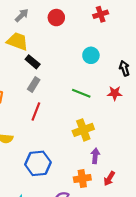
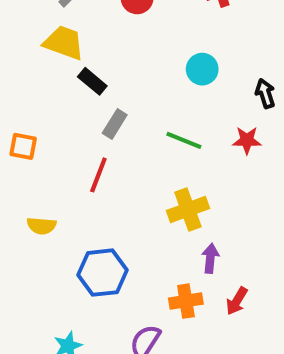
gray rectangle: (34, 85) -> (115, 124), moved

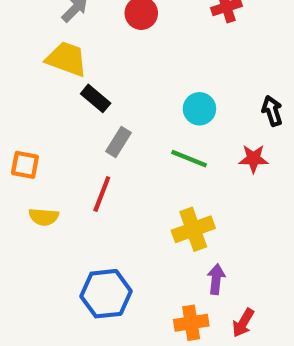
cyan circle: (202, 69) -> (199, 109), moved
yellow semicircle: (41, 226) -> (44, 217), moved

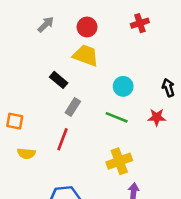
yellow trapezoid: (66, 59) -> (86, 55), moved

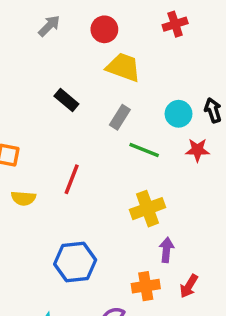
yellow trapezoid: (86, 55) -> (123, 67), moved
cyan circle: (123, 86) -> (179, 114), moved
gray rectangle: (73, 107) -> (120, 117), moved

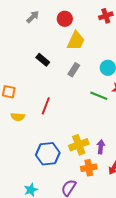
yellow trapezoid: (123, 67) -> (76, 41), turned 95
green line: (144, 150) -> (99, 96), moved
yellow cross: (147, 209) -> (79, 145), moved

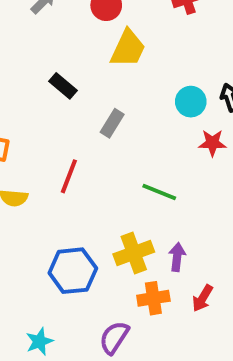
gray rectangle: (74, 70) -> (112, 123), moved
green line: (99, 96) -> (159, 192), moved

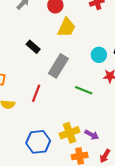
gray rectangle: (112, 123) -> (58, 66), size x1.6
green line: (159, 192) -> (84, 90), moved
purple arrow: (177, 257) -> (92, 135), turned 112

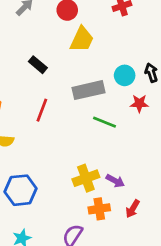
gray rectangle: (58, 66) -> (89, 90), moved, turned 45
red line: (36, 93) -> (42, 110), moved
blue hexagon: (38, 142) -> (21, 190), moved

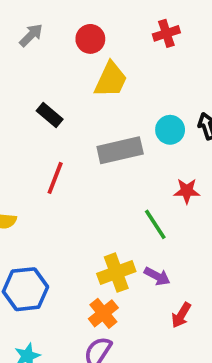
red star: (139, 103) -> (187, 191), moved
green line: (105, 122) -> (155, 224), moved, turned 35
orange cross: (99, 209) -> (103, 313), moved, turned -30

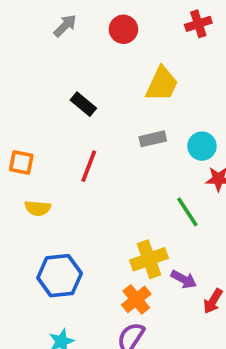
yellow trapezoid: (111, 80) -> (162, 84), moved
cyan circle: (170, 130) -> (202, 146), moved
gray rectangle: (120, 150) -> (153, 139), size x0.6
purple arrow: (157, 276) -> (184, 279), moved

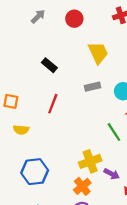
yellow trapezoid: (162, 84) -> (98, 53), turned -50

